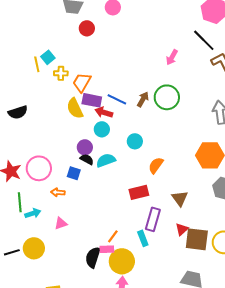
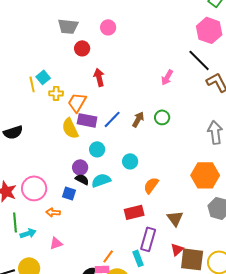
green circle: (167, 97) -> (162, 117), size x0.6
blue line: (117, 99) -> (112, 119), turned -72
red arrow: (104, 112) -> (99, 77), moved, turned 60

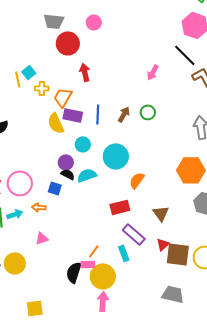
red circle: (82, 48) -> (68, 43), size x1.5
blue line: (112, 119) -> (98, 114), turned -42
cyan circle: (130, 161) -> (116, 156), size x1.6
cyan arrow: (28, 233) -> (15, 214), moved
purple rectangle: (148, 239) -> (134, 234), turned -65

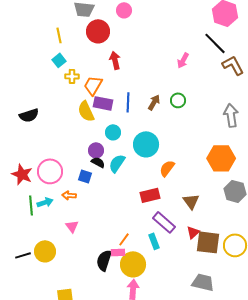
yellow line: (18, 79) -> (59, 35), moved
cyan semicircle: (87, 175) -> (117, 163), turned -36
pink triangle: (42, 238) -> (72, 226), turned -48

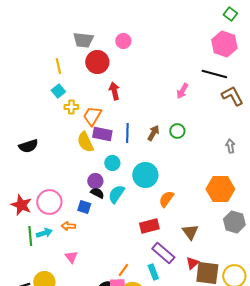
black line: (215, 43) -> (214, 74), turned -30
gray arrow: (231, 115) -> (230, 146), size x0.6

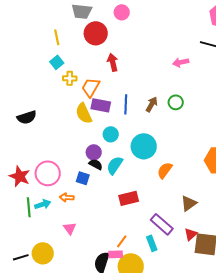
pink arrow: (182, 91) -> (181, 62), turned 49
red rectangle: (149, 226) -> (129, 198), moved
brown triangle: (190, 232) -> (189, 203), turned 30

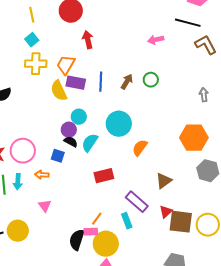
yellow cross: (70, 78) -> (36, 64), moved, size x1.5
cyan circle: (111, 134) -> (79, 117), moved
cyan arrow: (43, 204) -> (18, 182), turned 112

